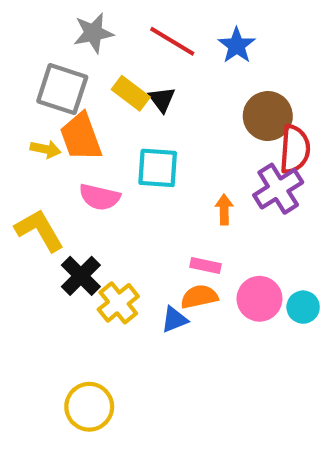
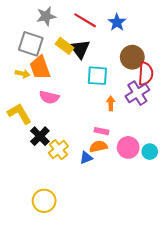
black triangle: (162, 99) -> (80, 49), size x1.5
cyan square: (158, 168) -> (97, 76), moved

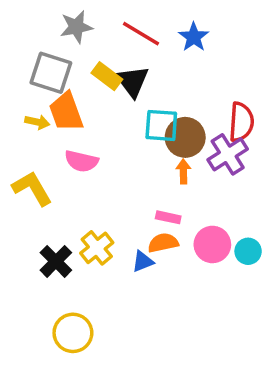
brown circle: (132, 57) -> (185, 137), moved
black cross: (40, 136) -> (56, 261), moved

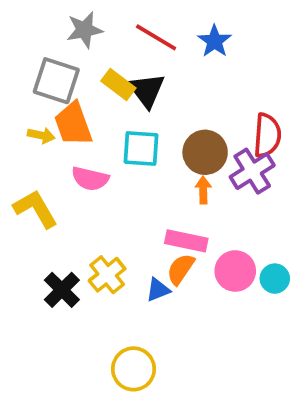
cyan square: (161, 125) -> (141, 149), moved
pink rectangle: (168, 217) -> (186, 241), size x1.5
orange semicircle: (163, 243) -> (181, 269), turned -44
yellow circle: (73, 333) -> (133, 369), moved

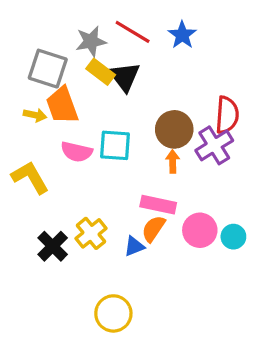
gray star: (85, 30) -> (91, 41), moved
cyan square: (141, 149) -> (115, 145), moved

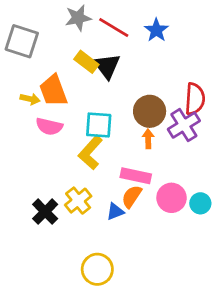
gray star: (91, 41) -> (78, 18), moved
gray square: (48, 69) -> (22, 41), moved
pink semicircle: (77, 152) -> (49, 126), moved
yellow L-shape: (30, 177) -> (90, 152), moved, turned -108

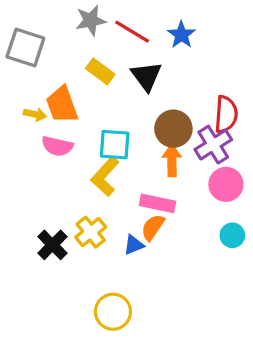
black triangle: (107, 66) -> (146, 76), moved
orange arrow: (148, 139) -> (172, 160), size x1.4
pink circle: (172, 198) -> (226, 184), moved

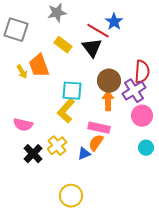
red line: (132, 32) -> (98, 31), moved
yellow arrow: (35, 114) -> (22, 72), turned 48
pink semicircle: (57, 146) -> (23, 125), moved

